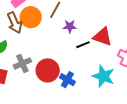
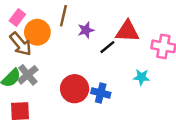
gray cross: (22, 63) -> (28, 75), moved
cyan star: (103, 76) -> (141, 77), size x0.6

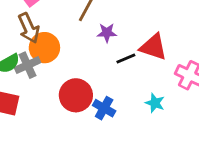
orange circle: (37, 32) -> (44, 48), moved

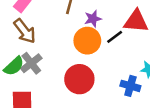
orange circle: (44, 48) -> (87, 41), moved
blue cross: (104, 108) -> (130, 86), moved

